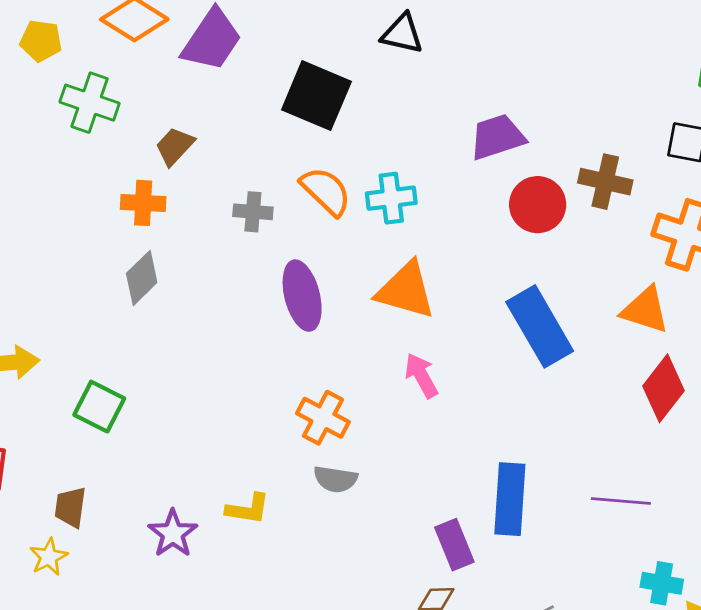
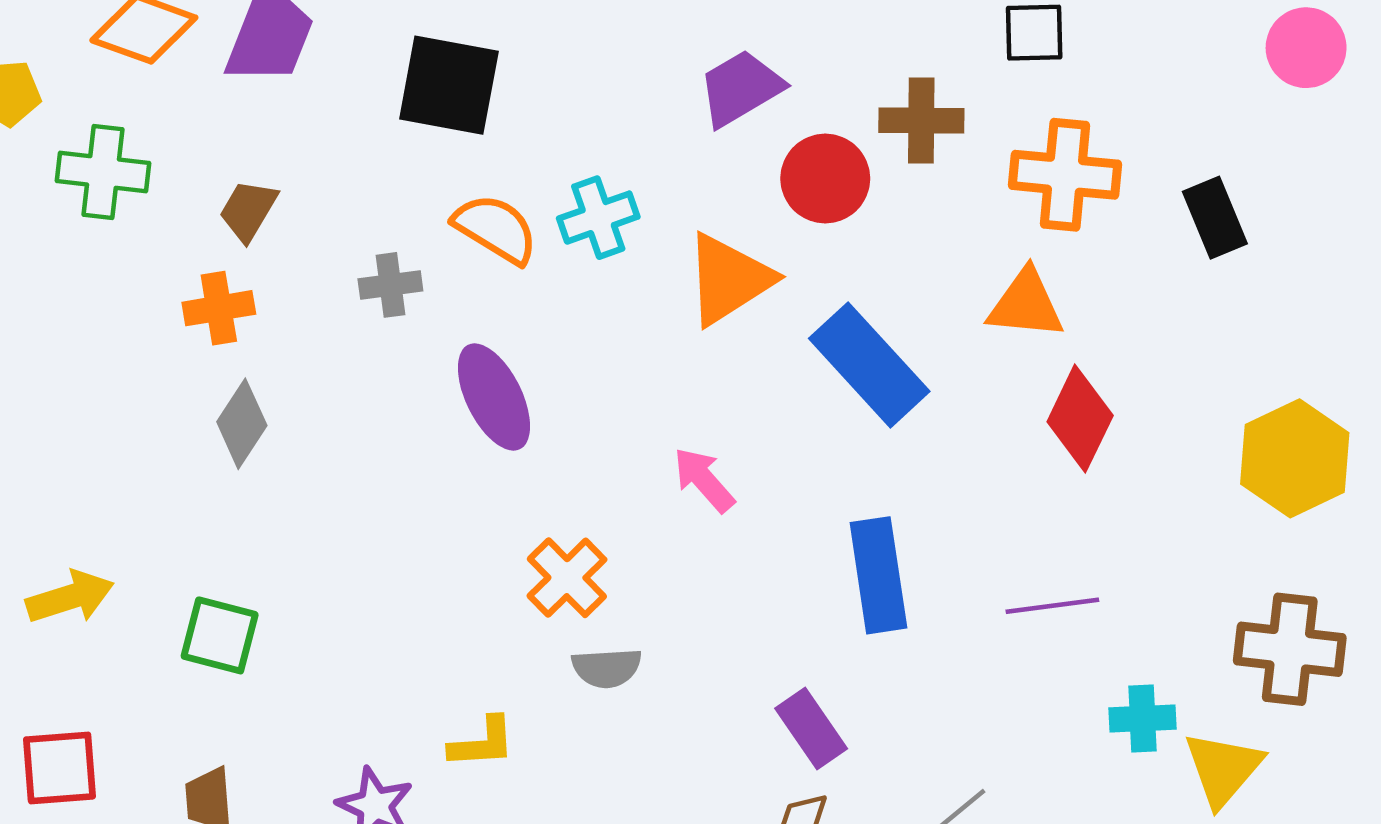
orange triangle: (406, 290) -> (729, 279), moved, turned -36
orange cross: (323, 418) -> (567, 578), turned 30
blue rectangle: (510, 499) -> (878, 575), moved

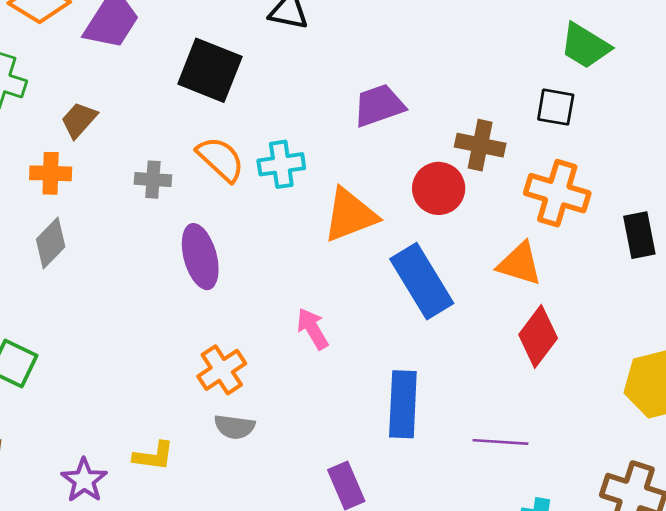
red circle: (825, 179) -> (439, 188), moved

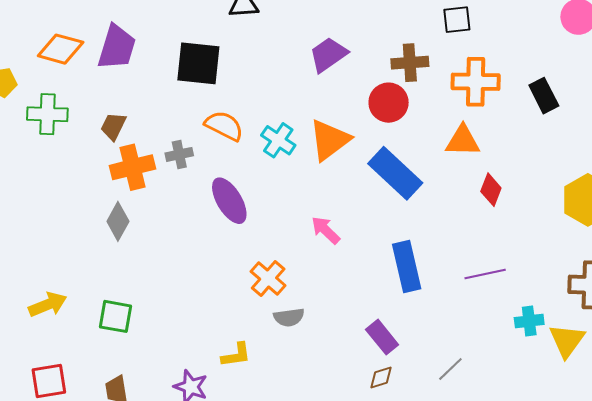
cyan cross: (281, 164) -> (278, 140), moved, turned -32
orange cross: (51, 173) -> (132, 167), moved, size x1.4
red diamond: (538, 336) -> (491, 190), size x0.7

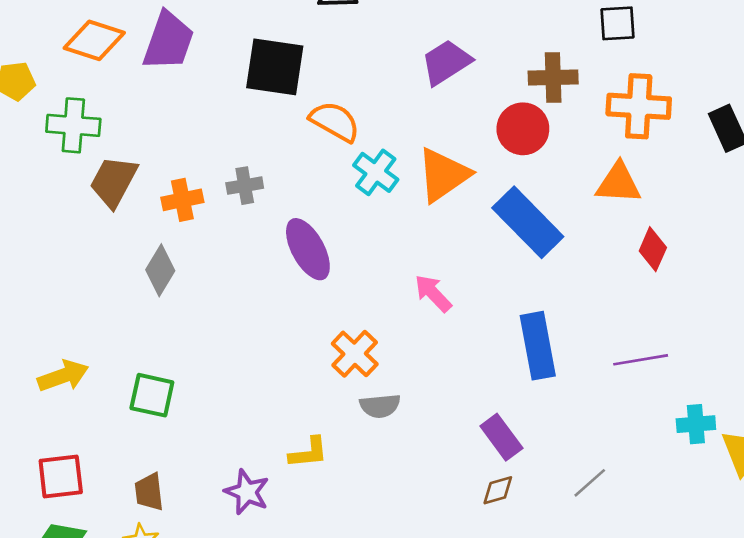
brown trapezoid: (113, 126) -> (114, 182), moved, size x1.4
orange semicircle: (224, 126) -> (335, 122), moved
orange cross: (132, 167) -> (182, 200), size x0.7

